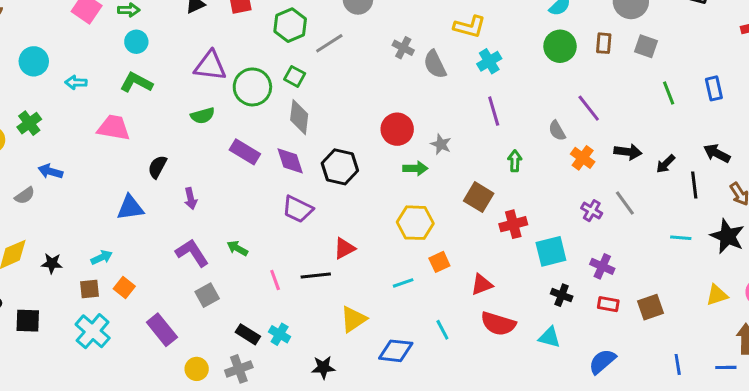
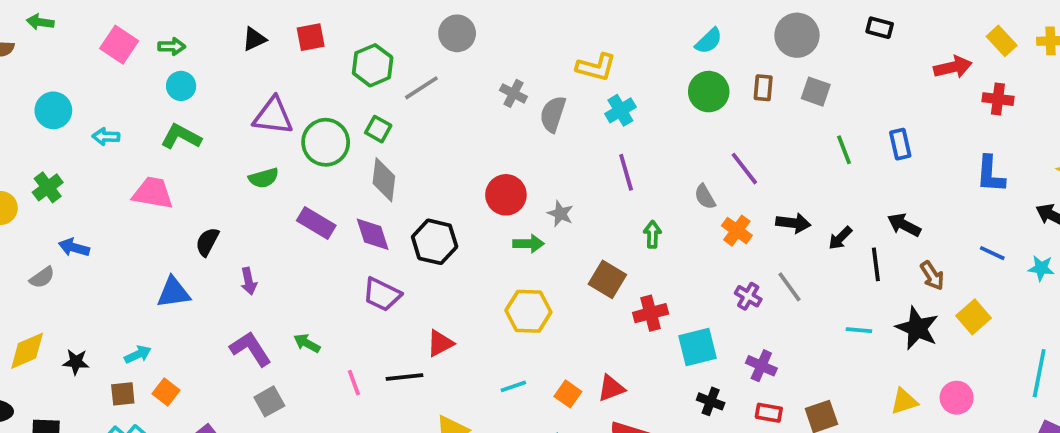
gray semicircle: (435, 64) -> (553, 114), turned 44
orange square: (439, 262) -> (568, 394), moved, turned -30

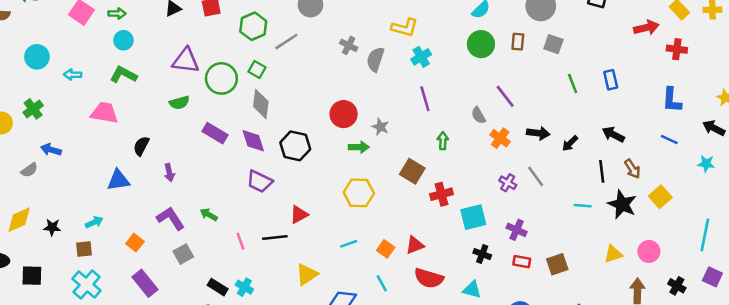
blue line: (992, 253) -> (669, 140), moved
black line: (876, 264) -> (602, 171), moved
orange square: (166, 392) -> (135, 243), moved

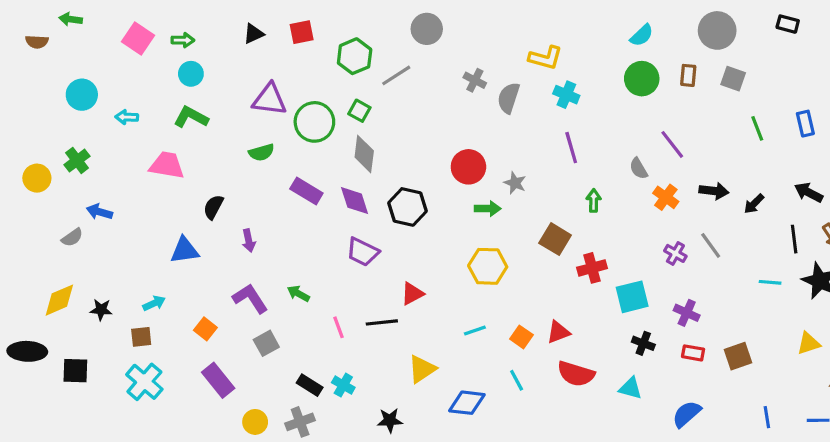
cyan cross: (421, 57) -> (566, 95), turned -36

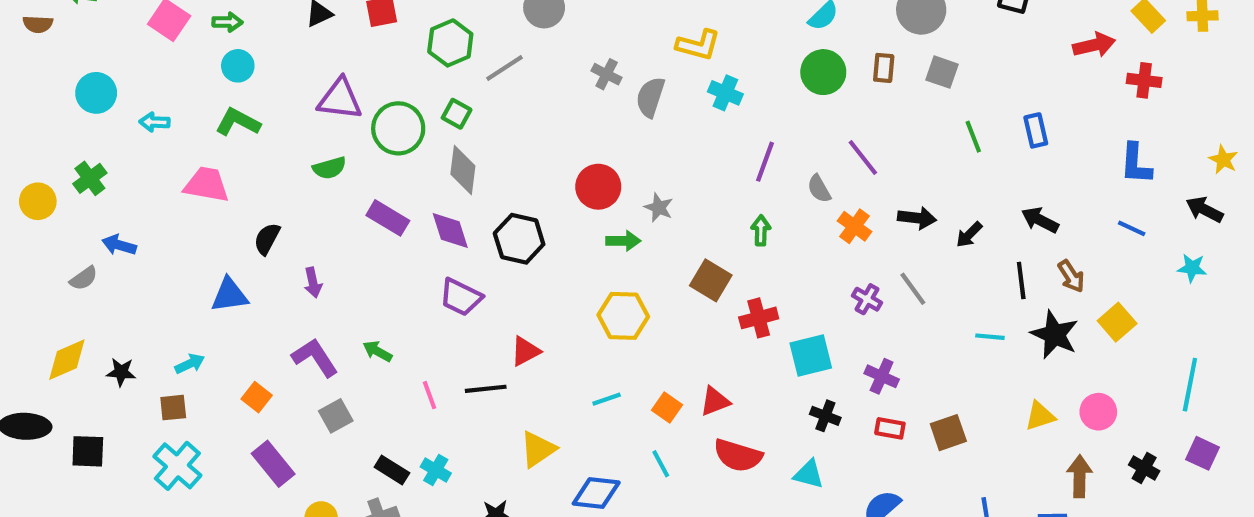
purple line: (571, 148) -> (765, 162), moved, turned 36

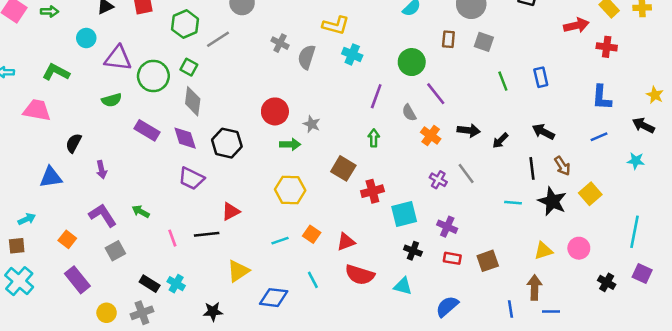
cyan circle: (238, 66) -> (86, 38), moved
green circle: (823, 72) -> (412, 62), moved
blue line: (1132, 228) -> (599, 137), turned -48
orange square: (667, 408) -> (312, 234), moved
brown arrow: (1080, 476) -> (535, 287), moved

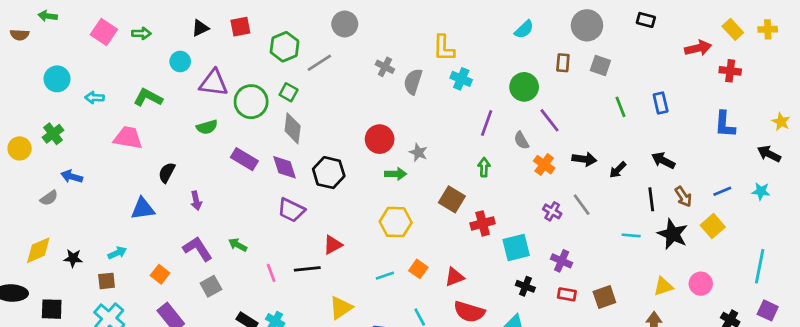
yellow L-shape: (336, 25) -> (444, 48), turned 76
blue line: (599, 137) -> (722, 191), moved

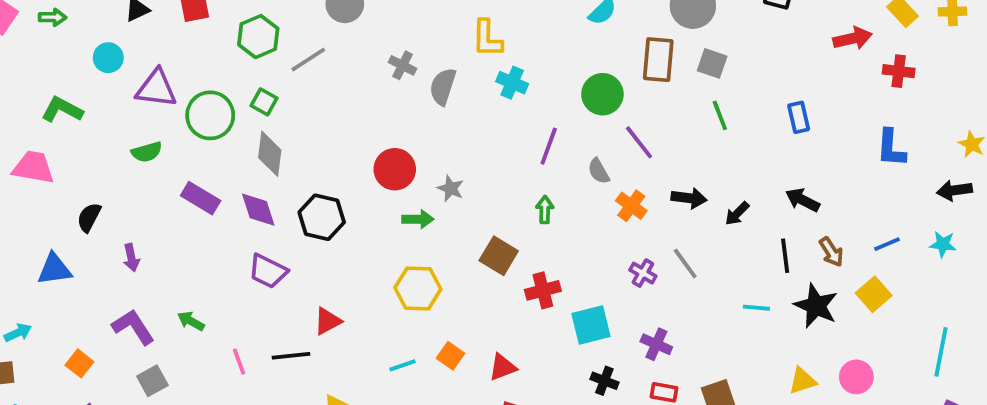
brown rectangle: (563, 63) -> (658, 60), size x1.6
green line: (620, 107) -> (720, 115), moved
black arrow: (769, 154) -> (954, 190), turned -35

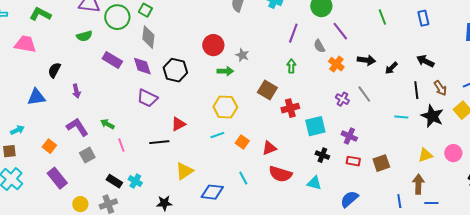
pink line: (239, 362) -> (121, 145), moved
cyan line: (402, 365) -> (217, 135), moved

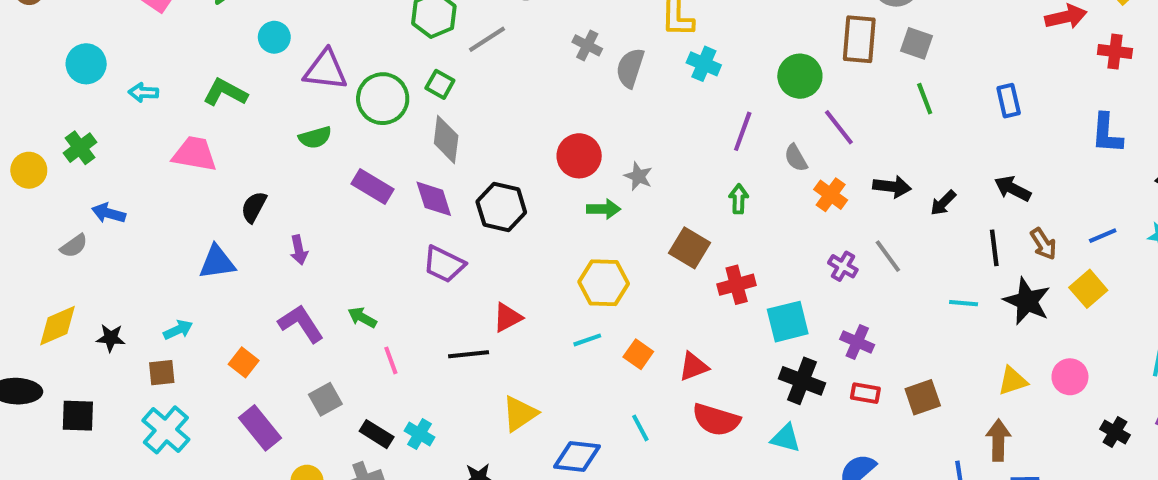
gray square: (87, 155) -> (325, 399), moved
black cross: (322, 155) -> (802, 381), size x1.5

